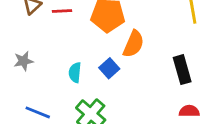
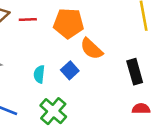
orange semicircle: (134, 44) -> (91, 49), turned 110

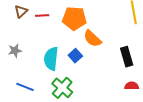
cyan semicircle: (39, 74) -> (51, 59), size x1.6

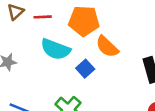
cyan semicircle: (51, 59) -> (56, 49), moved, turned -75

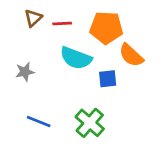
blue square: (85, 69) -> (108, 79), turned 36

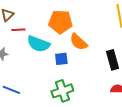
red line: (62, 24) -> (18, 30), moved
green cross: (90, 123) -> (62, 91), moved, turned 30

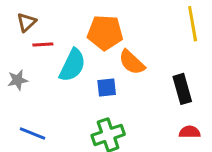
cyan semicircle: (38, 44) -> (72, 65), turned -85

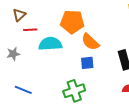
cyan semicircle: (72, 65) -> (50, 44), turned -120
blue square: (107, 87) -> (87, 63), moved

